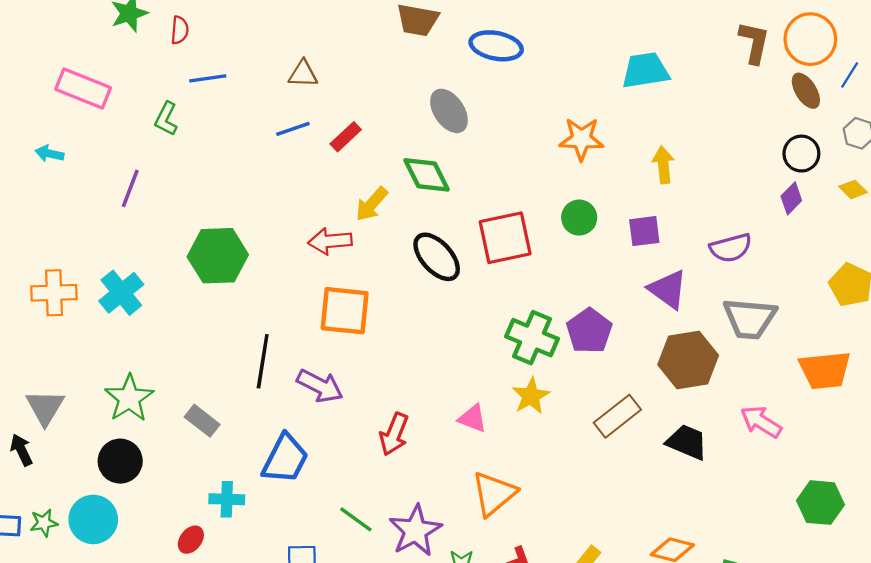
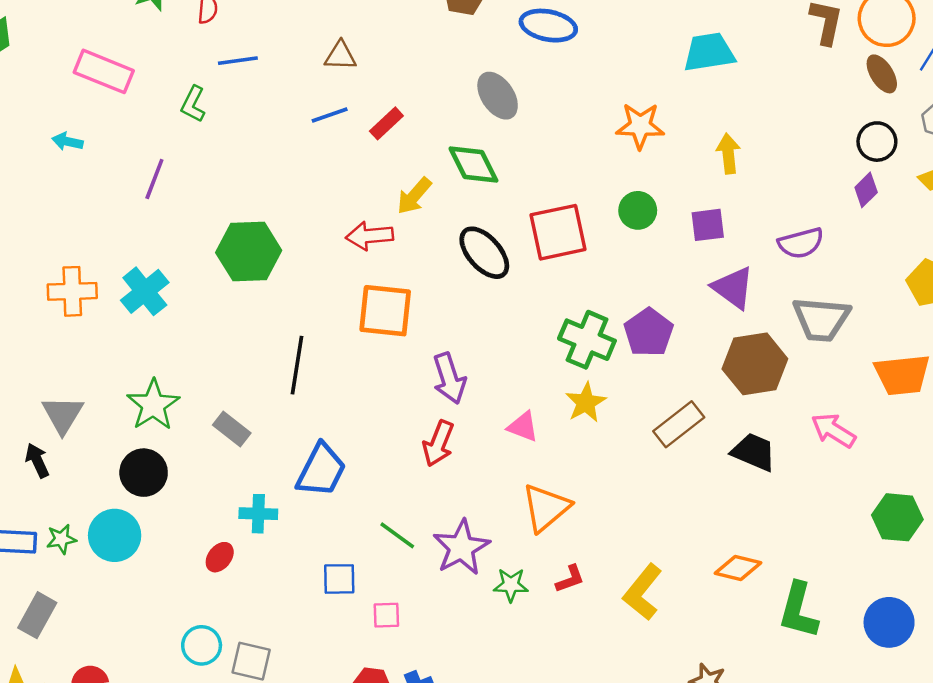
purple arrow: (320, 386) -> (449, 378), moved, turned 45

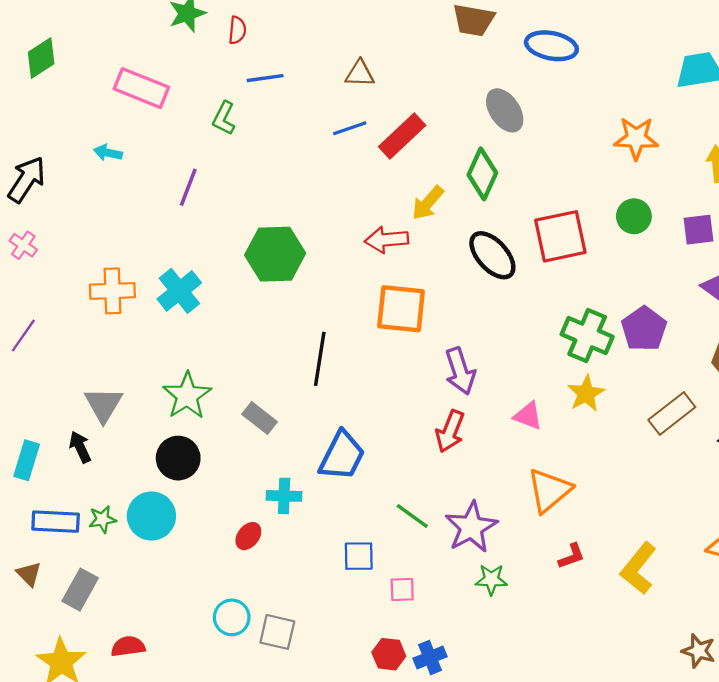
red rectangle: (386, 123) -> (402, 136), size x1.5
green diamond: (473, 164) -> (482, 174), turned 51
green star: (511, 585) -> (491, 580), moved

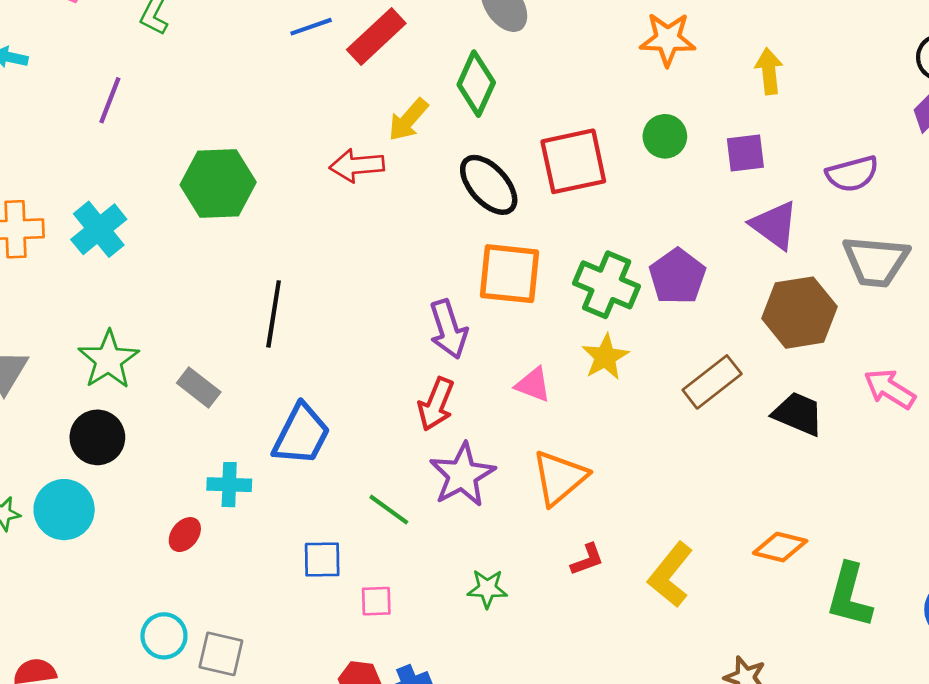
orange square: (401, 309) -> (509, 274), moved
purple star: (471, 527) -> (462, 475), moved

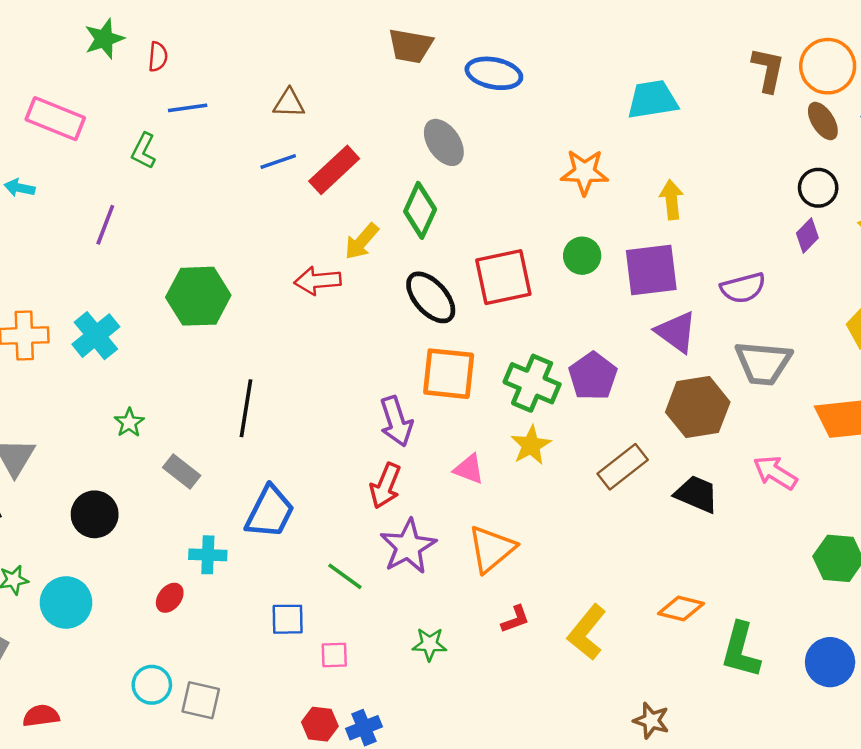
purple square: (745, 153) -> (651, 270), size x1.6
green star: (108, 360) -> (129, 423), moved, size x0.6
cyan circle: (64, 510) -> (66, 603), moved

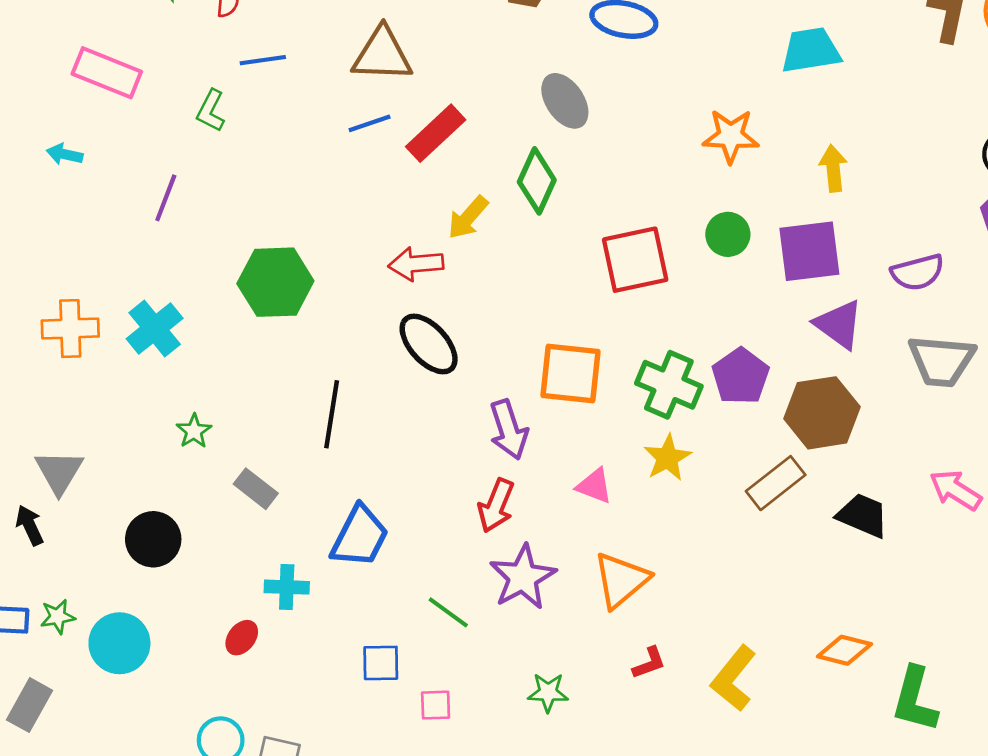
brown triangle: (289, 103) -> (382, 55), size x1.6
black ellipse: (431, 297) -> (429, 344), moved
brown hexagon: (698, 407) -> (822, 413), moved

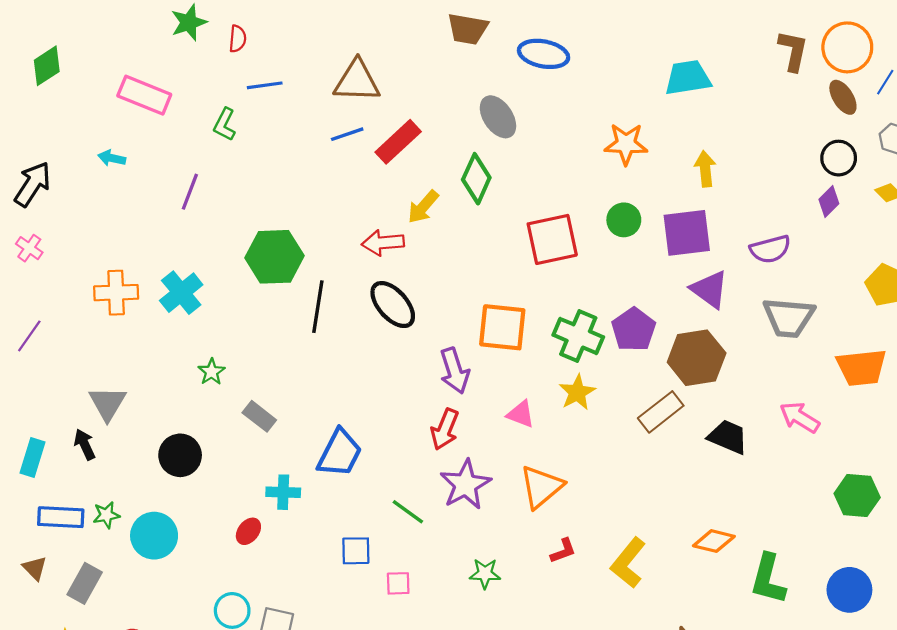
black line: (332, 414) -> (318, 307), moved

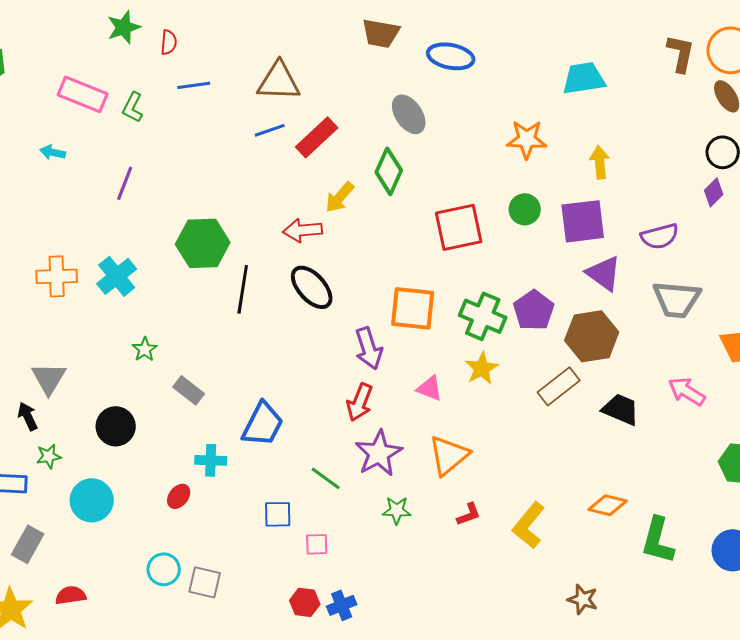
green L-shape: (225, 124) -> (133, 107), moved
green star: (106, 515) -> (49, 456), moved
green star: (485, 574) -> (397, 510), moved

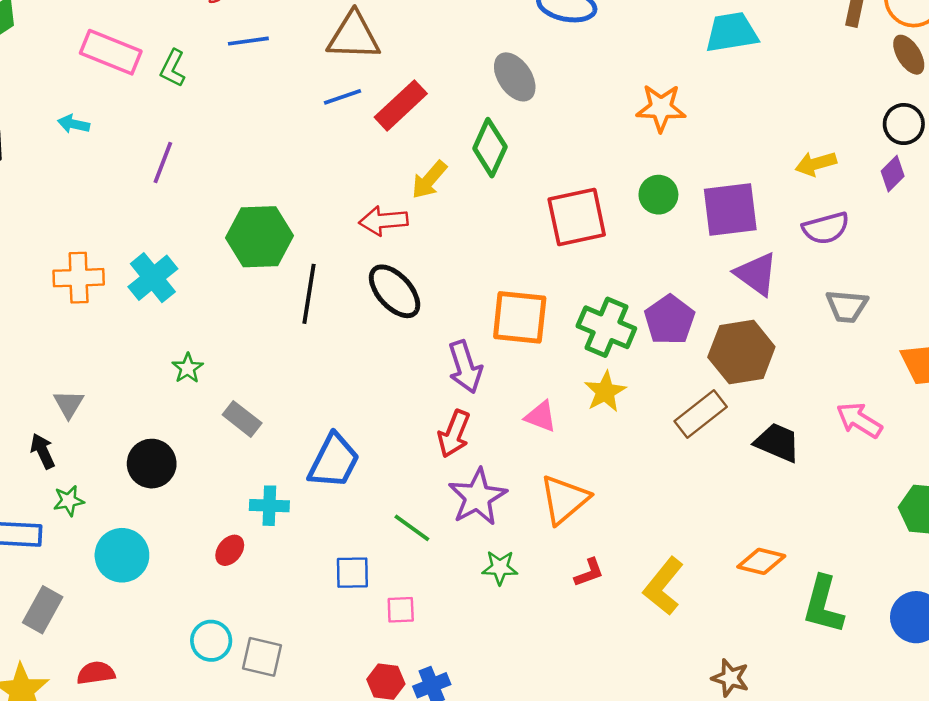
yellow arrow: (600, 162) -> (816, 164), moved, turned -100
gray trapezoid: (677, 299) -> (847, 306), size x0.7
gray triangle: (49, 378) -> (69, 404), size x0.7

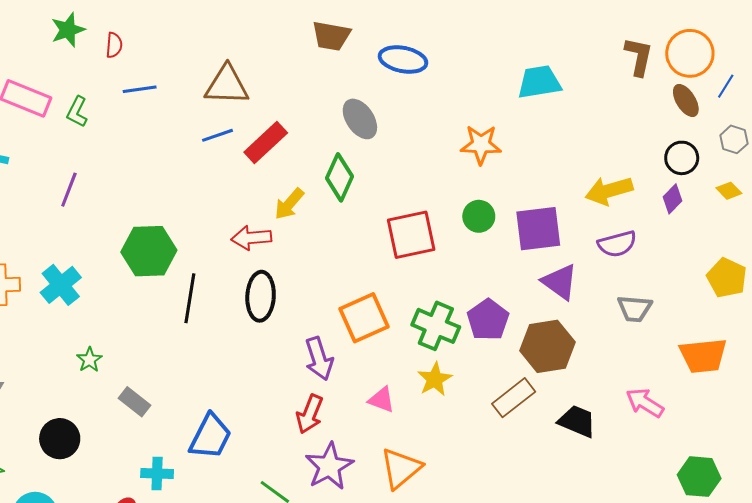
yellow arrow: (816, 164) -> (609, 191), size x1.4
black ellipse: (395, 291) -> (261, 296), turned 45
orange square: (520, 317) -> (364, 318), turned -30

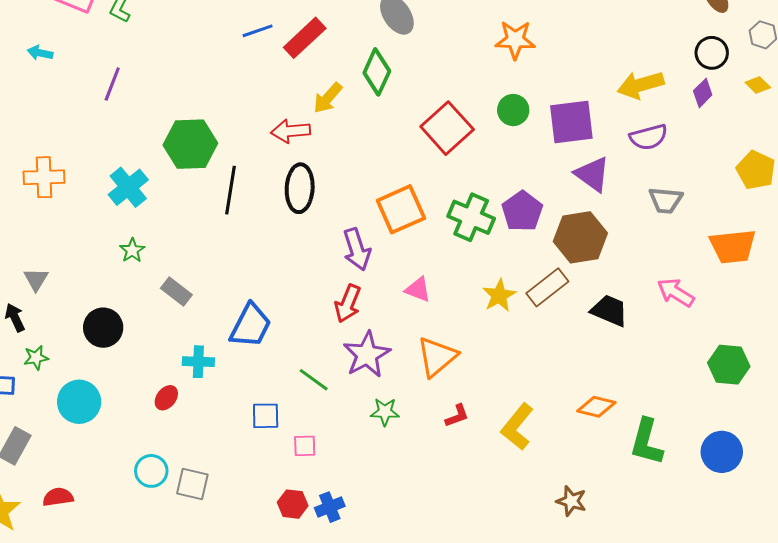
red square: (411, 235) -> (447, 128), turned -30
cyan cross: (61, 285) -> (128, 187), moved
yellow star: (435, 379) -> (499, 295), moved

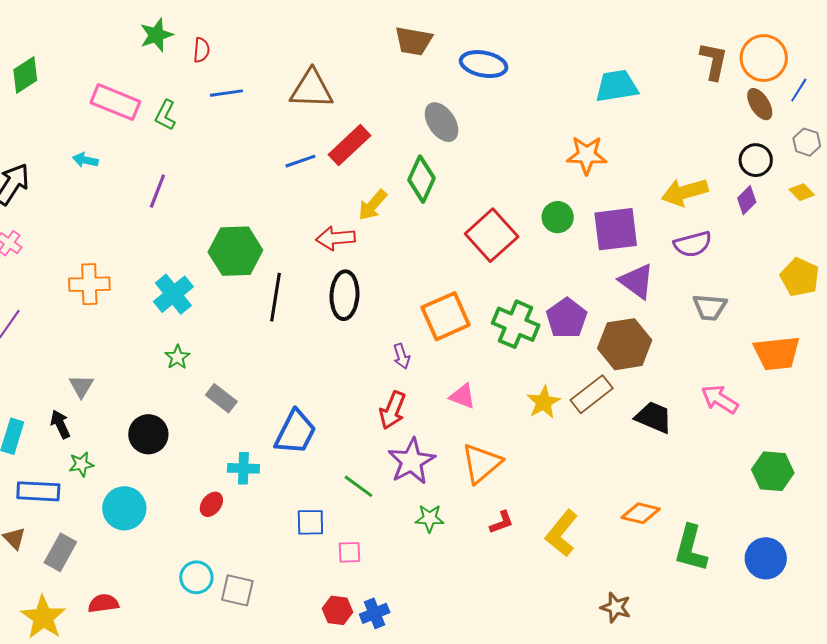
blue line: (258, 31) -> (300, 161), moved
orange star: (515, 40) -> (587, 155), moved
purple arrow: (357, 249) -> (402, 356), size x0.6

